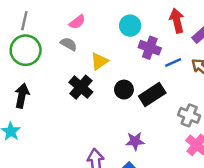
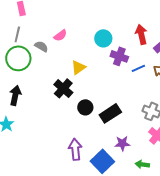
gray semicircle: (69, 44) -> (41, 46), moved
black circle: (124, 90) -> (85, 107), moved
black rectangle: (152, 94) -> (110, 113), moved
purple star: (135, 141) -> (122, 143), moved

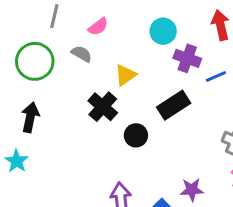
gray line: (17, 34) -> (54, 16), moved
gray semicircle: (41, 46) -> (82, 54), moved
black rectangle: (110, 113) -> (174, 105), moved

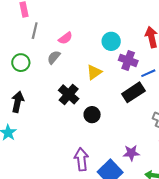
gray semicircle: (82, 54) -> (54, 57), turned -80
green circle: (35, 61) -> (21, 63), size x0.7
yellow triangle: (125, 75) -> (94, 72), moved
black rectangle: (174, 105) -> (133, 92), moved

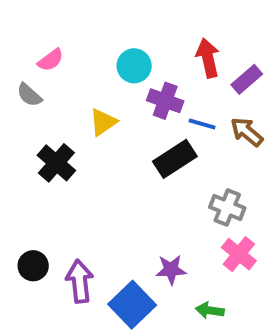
gray semicircle: (54, 57) -> (29, 95), turned -88
blue line: (148, 73) -> (202, 124), turned 40
black circle: (92, 115) -> (33, 266), moved

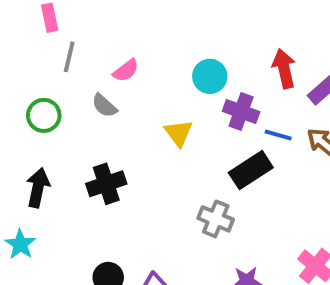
yellow triangle: (103, 122) -> (179, 133), turned -32
black cross: (56, 163) -> (106, 184), moved, turned 30
gray cross: (227, 208) -> (216, 219), moved

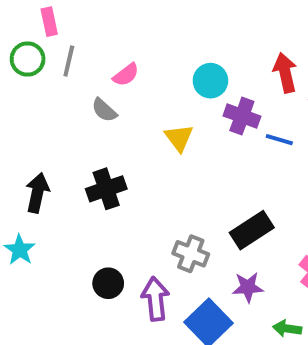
green circle: (44, 115) -> (28, 59), moved
black rectangle: (251, 170) -> (252, 230), moved
gray cross: (216, 219) -> (191, 254), moved

